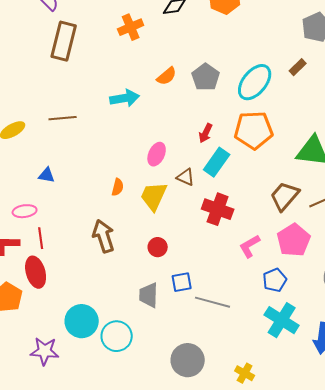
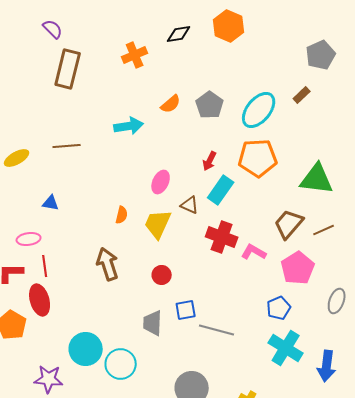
pink L-shape: (250, 246) -> (254, 252), moved, turned 60

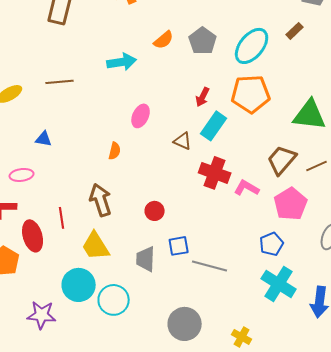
pink ellipse: (161, 182) -> (141, 116), moved
yellow trapezoid: (158, 224) -> (96, 246), moved, turned -56
red line: (45, 266) -> (62, 218), moved

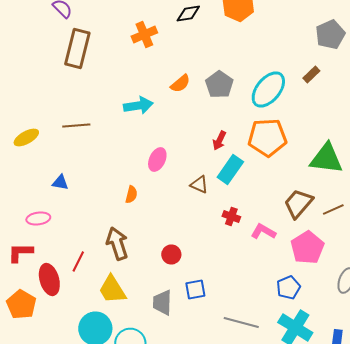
red cross: (215, 173) -> (231, 216), size x0.6
red line: (62, 218) -> (78, 262), turned 35
gray line: (210, 266) -> (241, 322), moved

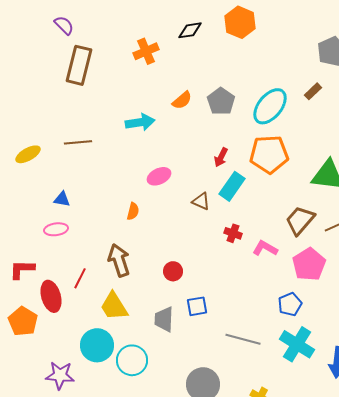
pink ellipse: (157, 160) -> (159, 176), turned 40
pink ellipse: (38, 218) -> (56, 229), moved

